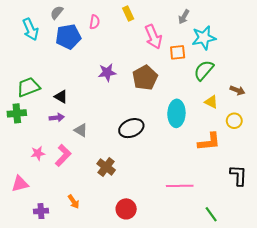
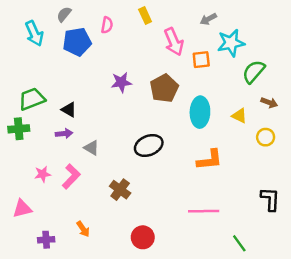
gray arrow: (184, 17) -> (208, 19), turned 32
green semicircle: (204, 70) -> (254, 72), moved
cyan ellipse: (176, 113) -> (200, 112), moved
orange L-shape: (209, 142) -> (210, 160), moved

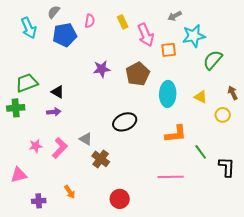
yellow rectangle: (145, 15) -> (123, 22), moved
brown arrow: (269, 103) -> (233, 93), moved, turned -136
gray triangle: (91, 148) -> (86, 139), moved
green line: (239, 243) -> (201, 152), moved

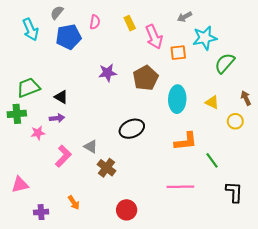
pink star: (36, 146) -> (38, 133), moved
black L-shape: (227, 167) -> (234, 192), moved

